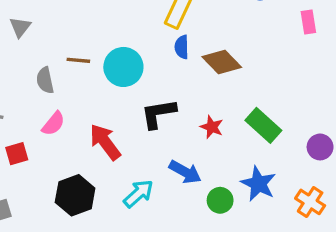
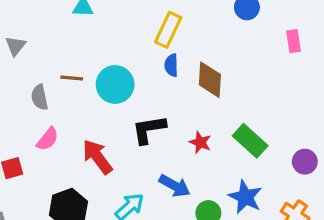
brown diamond: (222, 62) -> (210, 80), turned 48

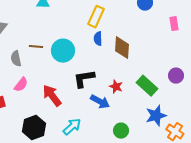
purple circle: (305, 162) -> (176, 76), moved
blue arrow: (175, 186) -> (100, 102), moved
blue star: (245, 197) -> (156, 116), moved, turned 30

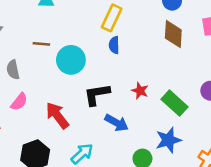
brown line: (36, 47) -> (41, 44), moved
brown diamond: (122, 48) -> (173, 34), moved
red star: (116, 87) -> (140, 91), moved
blue star: (156, 116) -> (168, 140), moved

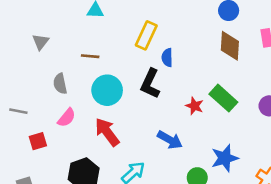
yellow rectangle: (112, 18) -> (146, 35), moved
cyan circle: (71, 60) -> (107, 90), moved
black L-shape: (97, 94) -> (150, 84), moved, turned -56
green rectangle: (175, 103) -> (223, 98), moved

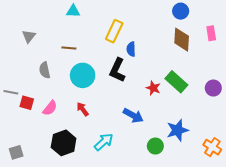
pink semicircle: (67, 118) -> (50, 108), moved
red arrow: (107, 132) -> (83, 109), size x0.6
red square: (38, 141) -> (27, 103), moved, turned 32

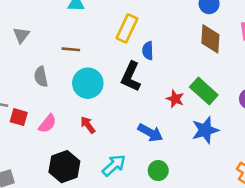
blue star: (177, 130) -> (205, 130), moved
green circle: (155, 146) -> (158, 171), moved

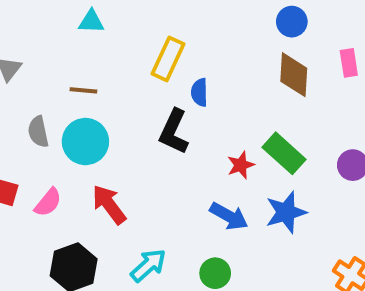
cyan circle: (88, 83) -> (85, 142), moved
red star: (175, 99) -> (241, 165), turned 30
red arrow: (88, 125) -> (109, 204), size x1.5
blue arrow: (150, 133) -> (229, 216), moved

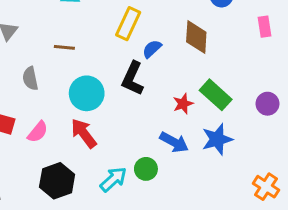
brown diamond: (294, 75) -> (196, 37), moved
blue semicircle: (199, 92) -> (152, 49), turned 48
cyan circle: (85, 142) -> (87, 93), moved
green circle: (215, 273) -> (146, 169), moved

